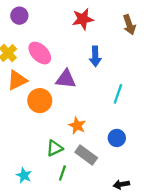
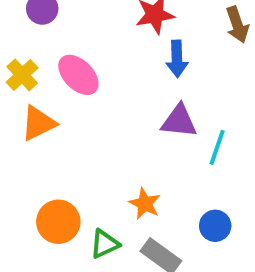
blue arrow: (95, 56) -> (177, 59), moved
purple triangle: (66, 79) -> (179, 121), moved
orange circle: (40, 101) -> (58, 222), moved

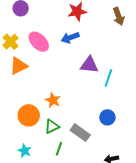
blue arrow: (177, 59) -> (70, 38), moved, turned 72
orange star: (145, 204) -> (53, 100), moved

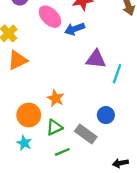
pink ellipse: (39, 42) -> (50, 17), moved
blue circle: (107, 117) -> (106, 115), moved
green line: (59, 149) -> (62, 152), turned 48
cyan star: (25, 151) -> (24, 143), moved

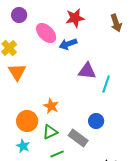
orange triangle: (18, 60) -> (17, 72), turned -36

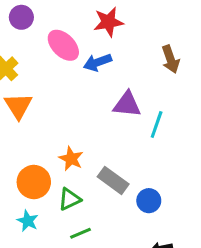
brown arrow: (116, 23) -> (171, 59), moved
blue circle: (96, 121) -> (149, 201), moved
gray rectangle: (78, 138) -> (113, 180), moved

